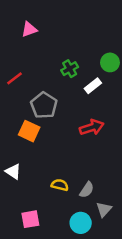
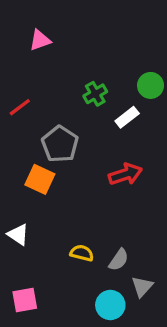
pink square: (30, 219) -> (25, 300), moved

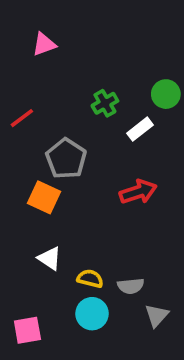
white triangle: (18, 235) -> (50, 258), moved
gray semicircle: (119, 260) -> (131, 286), turned 50
cyan circle: (110, 305) -> (92, 314), moved

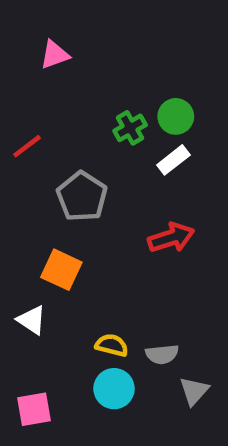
green circle: (166, 94) -> (176, 116), moved
orange square: (44, 197) -> (61, 270), moved
white triangle: (50, 258) -> (32, 320), moved

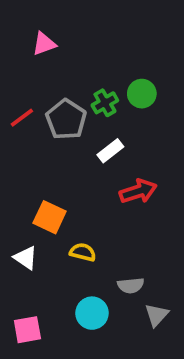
white rectangle: (173, 160) -> (110, 151), moved
gray pentagon: (82, 197) -> (66, 119), moved
yellow semicircle: (112, 345) -> (83, 252), moved

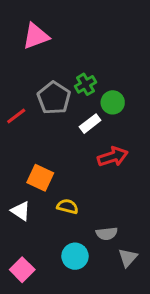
pink triangle: (44, 44) -> (36, 36), size x1.4
green circle: (142, 94) -> (113, 102), moved
red line: (22, 118) -> (16, 116), moved
pink square: (27, 330) -> (22, 270), turned -35

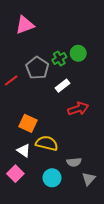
green circle: (113, 102) -> (78, 53), moved
yellow semicircle: (67, 206) -> (47, 143), size x1.5
white triangle: (21, 211) -> (24, 151), moved
pink square: (22, 270) -> (15, 174), moved

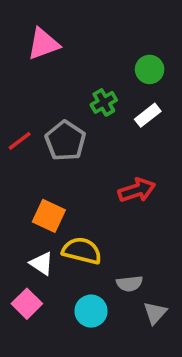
green circle: (78, 53) -> (150, 69), moved
gray pentagon: (37, 68) -> (65, 141), moved
white rectangle: (62, 86) -> (148, 115), moved

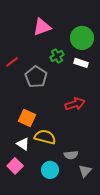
pink triangle: (43, 44) -> (42, 27), moved
green circle: (150, 69) -> (82, 38), size x1.5
white rectangle: (148, 115) -> (81, 63), turned 56
red line: (20, 141) -> (12, 62), moved

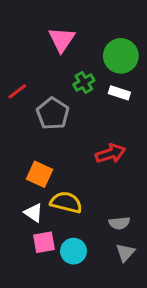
pink triangle: (42, 27) -> (62, 40), turned -36
gray semicircle: (71, 155) -> (119, 223), moved
pink square: (15, 166) -> (44, 242), moved, turned 35

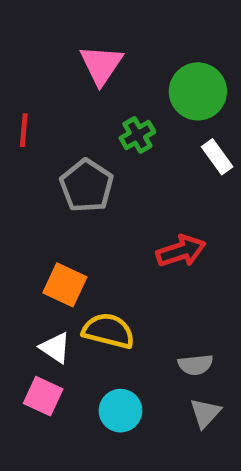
red line: (17, 91) -> (24, 130), moved, turned -48
white rectangle: (119, 93) -> (217, 157), moved, turned 36
pink square: (44, 242) -> (43, 396), moved, turned 35

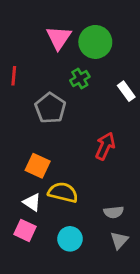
green circle: (198, 91) -> (95, 42), moved
red arrow: (181, 251) -> (105, 146), turned -48

